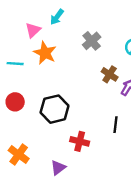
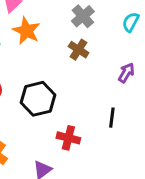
brown cross: (110, 74) -> (79, 50), moved

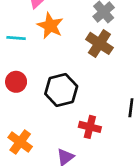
brown cross: (79, 50) -> (99, 43), size x1.4

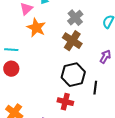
cyan line: (16, 38) -> (11, 50), moved
black hexagon: (61, 90) -> (73, 75), moved

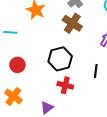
red circle: (11, 69) -> (17, 65), moved
black hexagon: (73, 75) -> (60, 59), moved

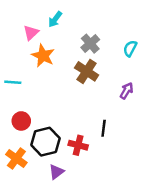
black hexagon: (60, 59) -> (45, 142), moved
black line: (96, 71) -> (104, 128), moved

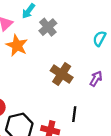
gray cross: (90, 44) -> (48, 27), moved
brown cross: (87, 71) -> (62, 74), moved

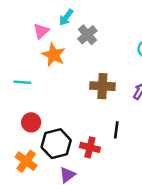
brown cross: (62, 74) -> (102, 86), turned -30

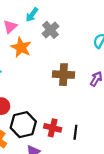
black line: (116, 130) -> (75, 132), moved

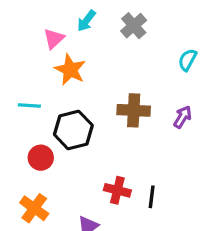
gray cross: (50, 30) -> (134, 26), moved
black hexagon: (23, 125) -> (73, 130), moved

